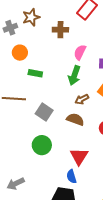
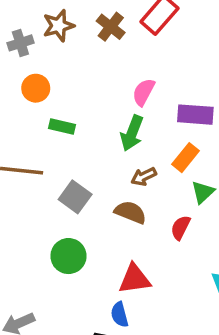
brown cross: (60, 30) -> (111, 27), moved, turned 35
red triangle: (79, 156) -> (135, 279), turned 48

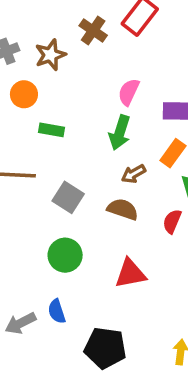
brown star: (59, 26) -> (50, 55), moved
blue semicircle: (120, 315) -> (57, 311), moved

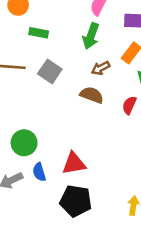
gray square: (68, 197) -> (50, 71), moved
green circle: (65, 255) -> (24, 143), moved
red triangle: (130, 274) -> (74, 164), moved

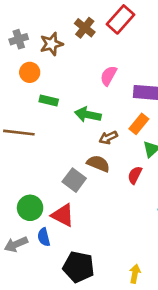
green arrow: (91, 36) -> (88, 115), moved, turned 80
gray square: (50, 71) -> (74, 180), moved
red triangle: (74, 164) -> (63, 215), moved, turned 35

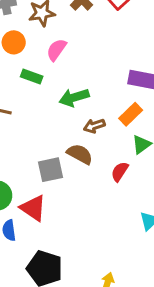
pink semicircle: (109, 76) -> (56, 50), moved
green arrow: (88, 115) -> (74, 97), turned -35
gray square: (74, 180) -> (51, 170), turned 35

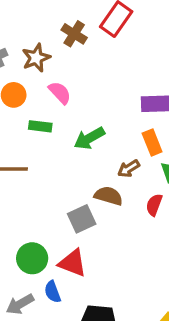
pink semicircle: (56, 50) -> (60, 93), turned 115
orange rectangle: (131, 114) -> (152, 143), turned -55
brown arrow: (94, 126) -> (129, 169), moved

